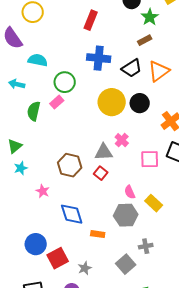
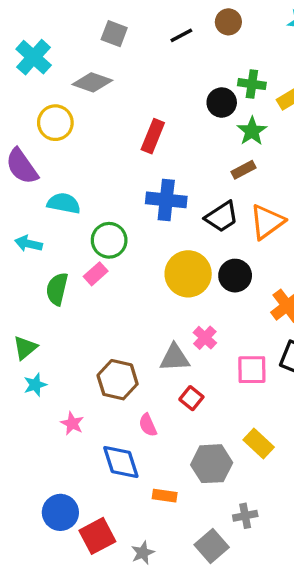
red square: (101, 173) -> (191, 398), moved
pink semicircle: (130, 192) -> (148, 425), moved

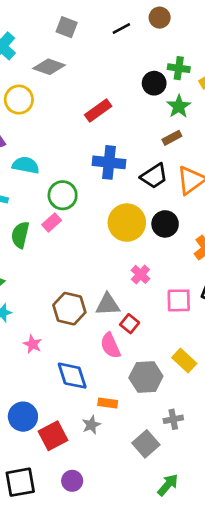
red rectangle: (153, 136) -> (98, 111), turned 32
gray triangle: (175, 358) -> (108, 305), moved
pink semicircle: (148, 425) -> (110, 346), moved, size x1.4
gray star: (143, 553) -> (91, 425), moved

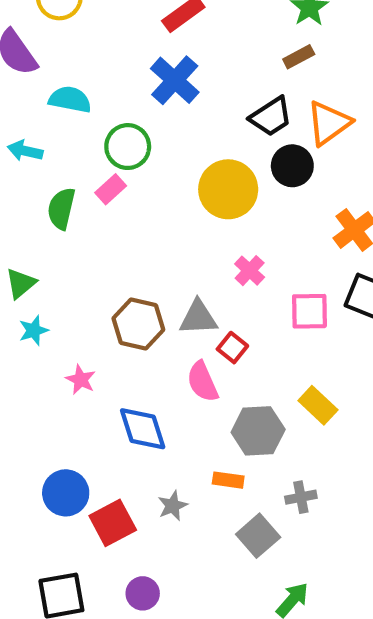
blue cross: (109, 162) -> (175, 80), moved, turned 36
black circle: (165, 224) -> (292, 166), moved
orange rectangle: (108, 403) -> (228, 480), moved

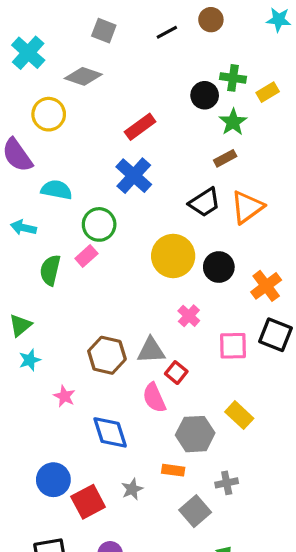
black circle: (292, 166) -> (219, 267), moved

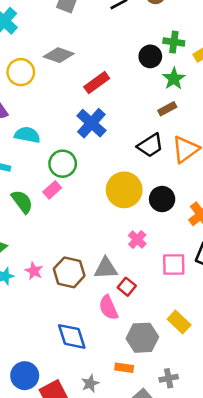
gray diamond: (83, 76) -> (59, 55), moved
green semicircle: (50, 270) -> (22, 202), turned 130
pink star: (64, 396) -> (34, 271), moved

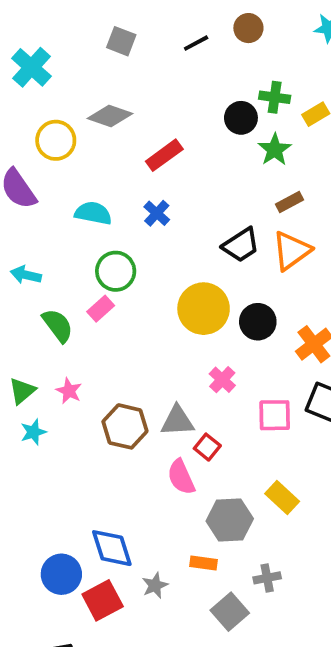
brown rectangle: (167, 109) -> (290, 202), moved
blue cross: (91, 123) -> (157, 213), size x0.6
cyan semicircle: (27, 135) -> (93, 213), moved
pink star: (34, 271) -> (69, 391), moved
blue diamond: (72, 336) -> (112, 548), moved

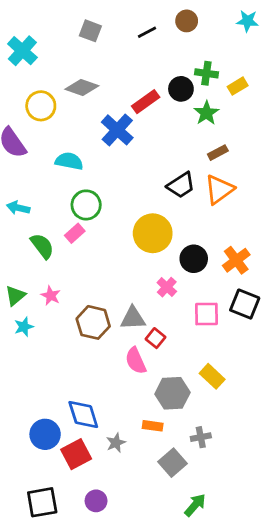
red rectangle: (164, 155) -> (146, 102), moved
blue cross: (157, 213) -> (117, 130), moved, size x1.6
black circle: (258, 322) -> (194, 259), moved

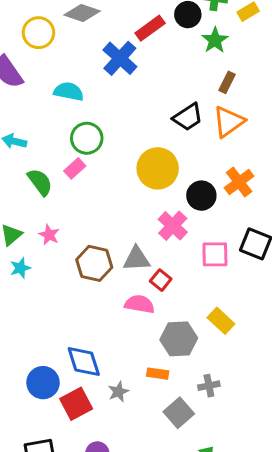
brown rectangle: (218, 153) -> (227, 82), turned -36
orange cross: (236, 260) -> (239, 182), moved
pink cross: (167, 287) -> (173, 226), size x1.4
pink semicircle: (136, 361) -> (140, 304), turned 124

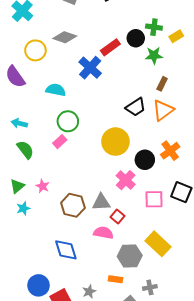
green star: (215, 40) -> (154, 55), turned 30
green semicircle: (40, 182) -> (25, 150), moved
yellow rectangle: (221, 321) -> (158, 244), size x1.4
blue diamond: (84, 361) -> (66, 250), moved

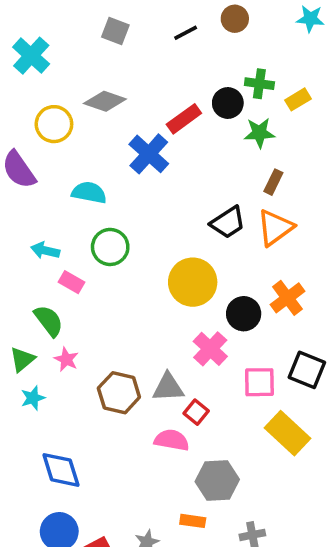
cyan arrow: (19, 123) -> (45, 250), moved
pink rectangle: (60, 142) -> (72, 282), moved, turned 72
green semicircle: (25, 150) -> (49, 321), moved
yellow rectangle: (158, 244) -> (288, 433), moved
blue diamond: (66, 250) -> (61, 470), moved

